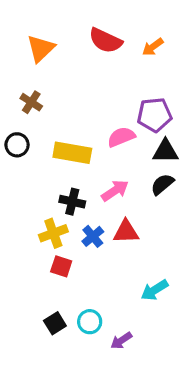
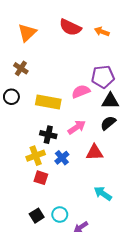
orange arrow: (153, 47) -> (102, 32), turned 56
red triangle: (126, 232) -> (94, 152), moved
cyan arrow: (154, 290) -> (103, 193), turned 66

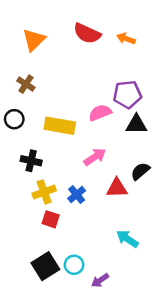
black semicircle: (108, 123) -> (140, 171), moved
black cross: (48, 135) -> (31, 161), moved
black square: (37, 216) -> (45, 266), size x1.5

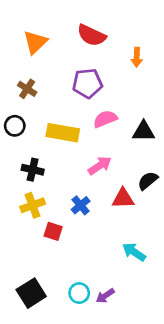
orange arrow: (126, 39) -> (137, 57), moved, turned -108
purple pentagon: (127, 94) -> (87, 83), moved
yellow cross: (44, 192) -> (33, 205), moved
cyan circle: (74, 265) -> (79, 293), moved
black square: (45, 266) -> (31, 293), moved

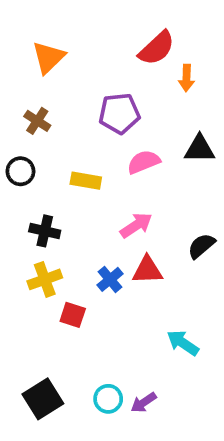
red semicircle: (92, 35) -> (157, 48), moved, turned -68
black triangle: (144, 131) -> (200, 149), moved
yellow rectangle: (63, 133) -> (86, 181), size x0.7
red triangle: (123, 198) -> (147, 270), moved

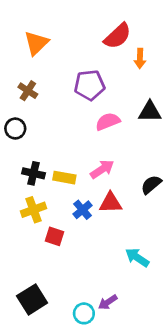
yellow rectangle: (86, 181) -> (64, 178), moved
cyan circle: (108, 399) -> (84, 313), moved

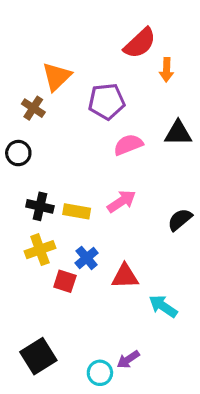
orange triangle: (36, 43) -> (57, 76), moved
red triangle: (111, 203) -> (125, 276), moved
blue cross: (83, 210) -> (87, 258), moved

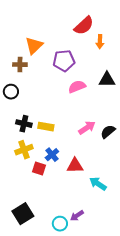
brown cross: (33, 108) -> (20, 65), turned -32
pink arrow: (122, 201) -> (87, 128), moved

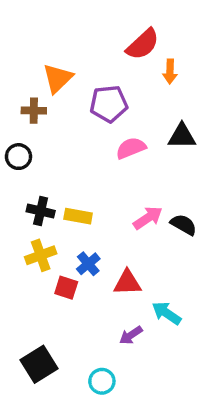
black semicircle: (108, 132) -> (184, 225), turned 70
purple arrow: (77, 216) -> (131, 335), moved

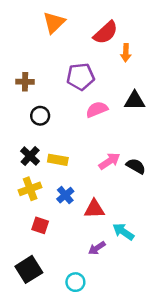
orange triangle: (58, 78) -> (54, 22), moved
black circle: (18, 157) -> (40, 116), moved
black cross: (41, 211) -> (30, 156), turned 30
red square: (66, 288) -> (40, 225), moved

